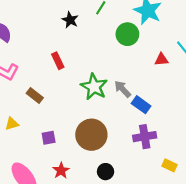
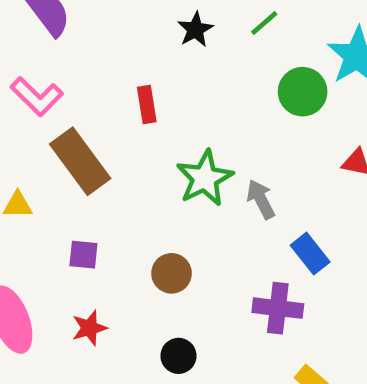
brown rectangle: (35, 95) -> (80, 161), size x1.8
blue rectangle: (141, 105) -> (310, 254), moved
brown circle: (91, 135) -> (172, 273), size x0.6

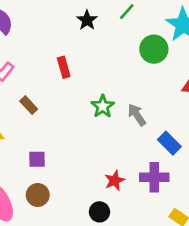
brown rectangle: (80, 161) -> (29, 105), size x0.5
green star: (205, 178) -> (103, 106), size x0.7
brown circle: (172, 273) -> (38, 195), moved
red star: (89, 328) -> (115, 180), moved

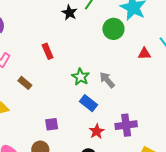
black star: (87, 20) -> (69, 13), moved
blue rectangle: (169, 143) -> (88, 103), moved
purple square: (37, 159) -> (52, 124), moved

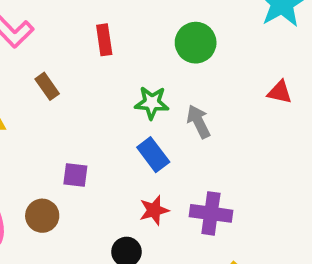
green circle: (113, 29) -> (196, 43), moved
green star: (81, 77) -> (152, 103), turned 30

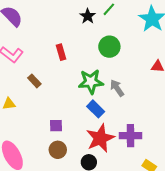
green star: (152, 103) -> (91, 82), size x1.4
red star: (154, 210) -> (100, 138), size x1.8
brown circle: (42, 216) -> (58, 150), moved

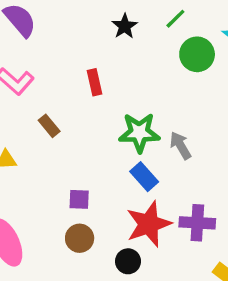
black star: (88, 16) -> (125, 26), moved
green circle: (109, 47) -> (197, 54), moved

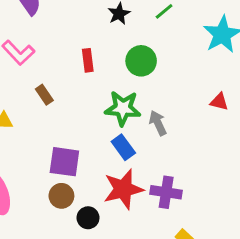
green circle: (197, 54) -> (141, 61), moved
purple square: (79, 199) -> (64, 162), size x1.6
black circle: (128, 261) -> (88, 218), moved

